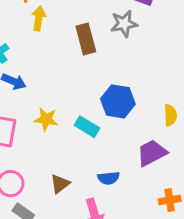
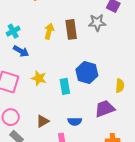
yellow arrow: (39, 18) -> (49, 31), moved
cyan rectangle: (87, 127) -> (65, 86), turned 42

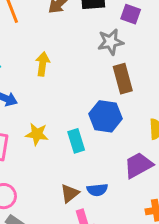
brown rectangle: (71, 29) -> (123, 79), moved
brown triangle: (43, 121) -> (70, 193), moved

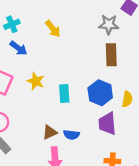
yellow arrow: (43, 64) -> (53, 29), turned 120
blue hexagon: (105, 116) -> (100, 93), moved
purple trapezoid: (138, 165) -> (107, 124), turned -80

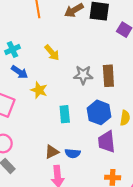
gray star: (109, 24) -> (83, 75), moved
yellow star: (36, 81) -> (39, 90), moved

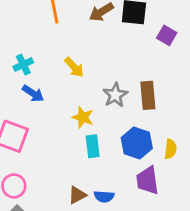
gray star: (83, 75) -> (115, 95), turned -30
yellow star: (39, 90) -> (83, 117), moved

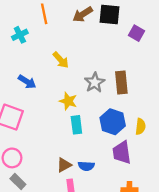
cyan cross: (23, 64) -> (20, 35), moved

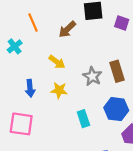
brown arrow: (83, 14) -> (67, 29), moved
blue arrow: (27, 82) -> (30, 88), turned 63
yellow star: (68, 101) -> (59, 90), moved

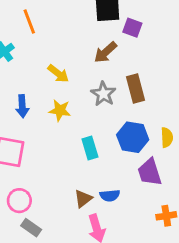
purple square: (122, 23) -> (132, 28), moved
brown arrow: (67, 29) -> (106, 52), moved

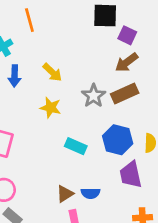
brown arrow: (106, 52) -> (127, 62), moved
brown rectangle: (135, 89) -> (125, 94), turned 75
blue arrow: (22, 106) -> (15, 76), moved
cyan rectangle: (90, 148) -> (76, 146), turned -55

